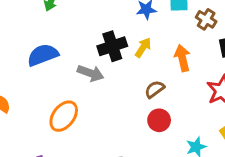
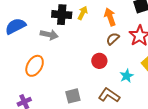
black cross: (112, 46) -> (62, 15), turned 30
brown semicircle: (155, 89) -> (113, 39), moved

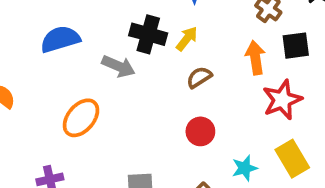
orange arrow: (110, 17) -> (255, 58), moved
brown semicircle: (113, 39) -> (199, 77), moved

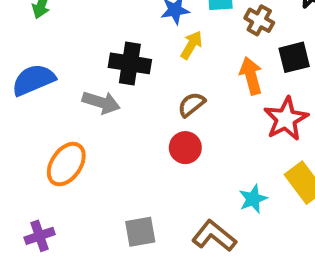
yellow arrow: (187, 39) -> (191, 45), moved
red circle: (200, 131) -> (185, 148), moved

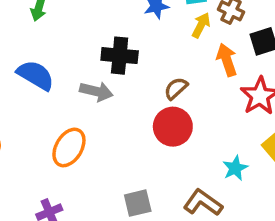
yellow arrow: (191, 45) -> (201, 25), moved
blue semicircle: (33, 80) -> (36, 75), turned 57
red circle: (185, 148) -> (173, 127), size x1.4

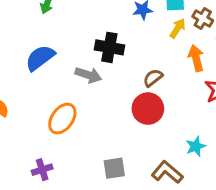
blue semicircle: (36, 75) -> (40, 58), turned -72

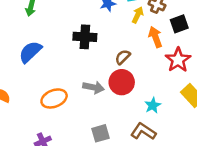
gray arrow: (88, 75) -> (94, 87), moved
orange ellipse: (62, 119) -> (54, 98), turned 40
cyan star: (196, 146) -> (153, 105), moved

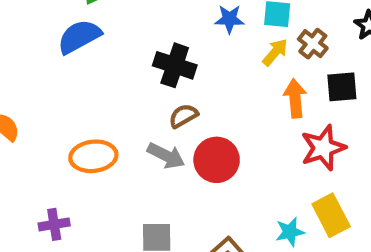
blue semicircle: (30, 52) -> (79, 37), moved
brown semicircle: (123, 57) -> (183, 116), moved
cyan star: (153, 105) -> (290, 232), moved

